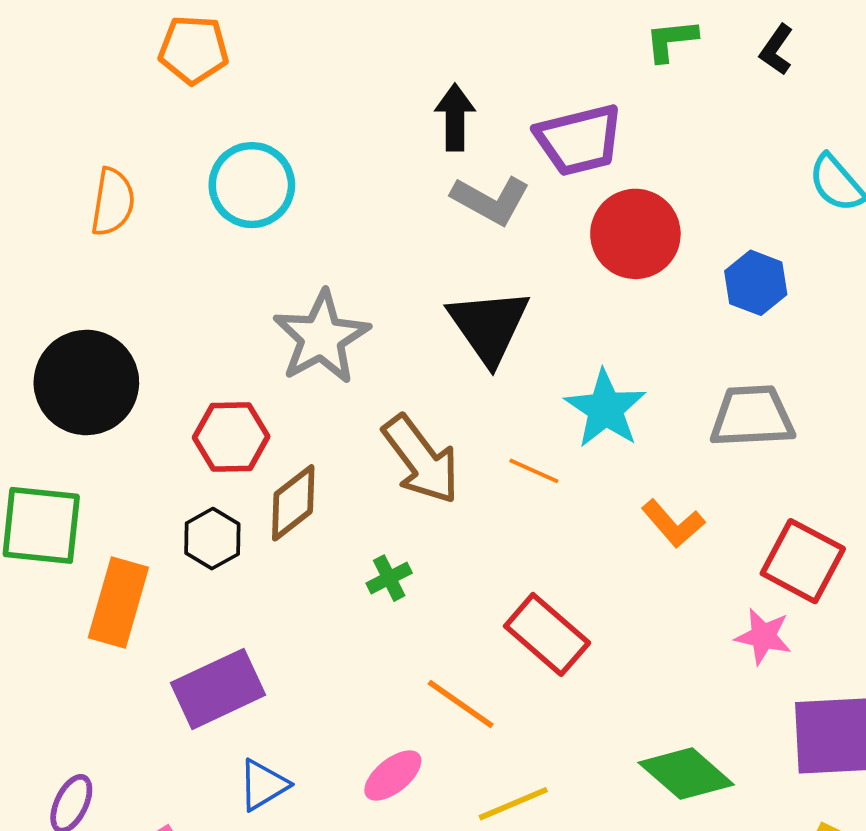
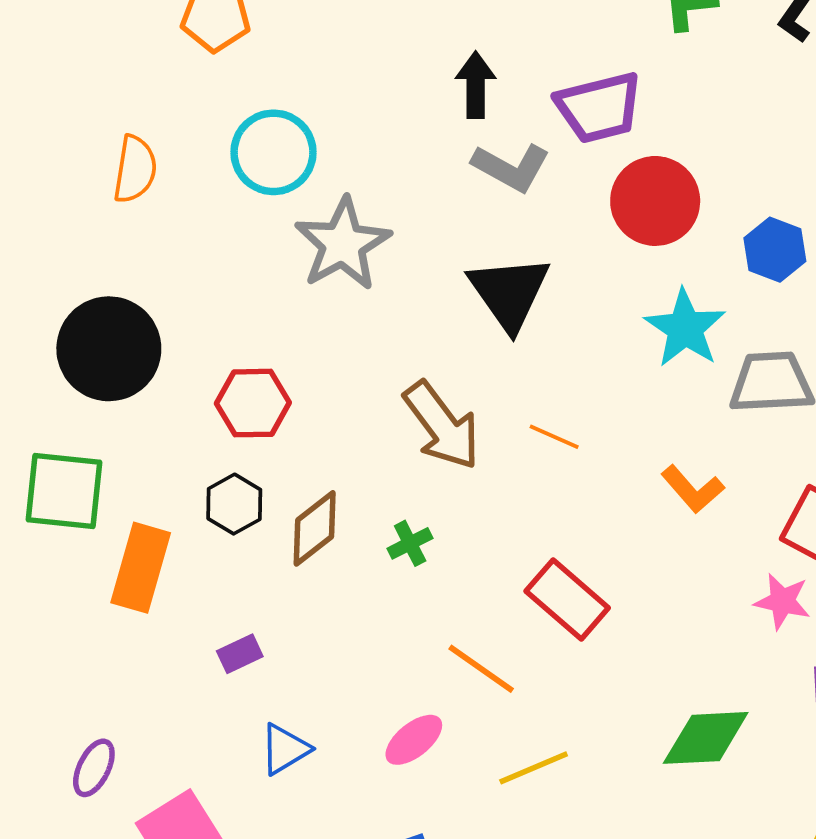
gray star: (321, 337) -> (343, 244), moved
cyan star: (605, 409) -> (685, 328), moved
brown diamond: (293, 503) -> (315, 528), moved
purple rectangle: (218, 689) -> (240, 654), size x0.5
green diamond: (686, 774) -> (706, 738), turned -44

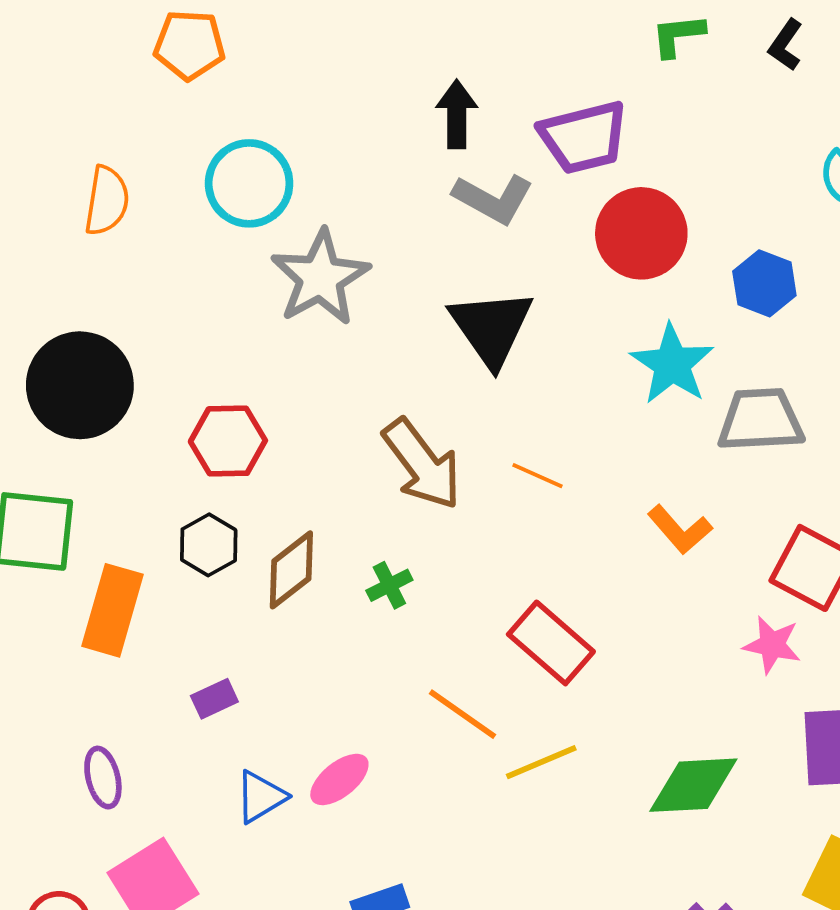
pink ellipse: (414, 740) -> (339, 779), moved
purple ellipse: (94, 768) -> (103, 778), moved, turned -40
yellow line: (534, 768) -> (541, 762), moved

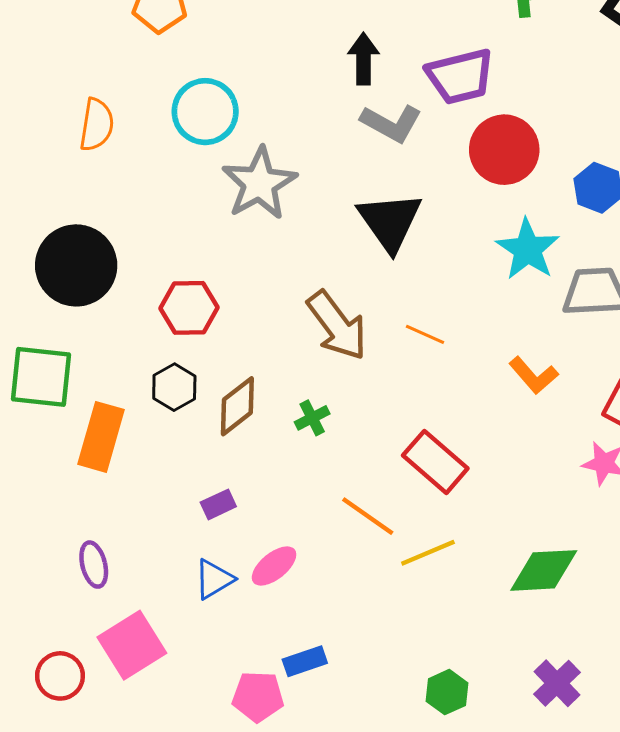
purple rectangle: (214, 699) -> (218, 504), moved

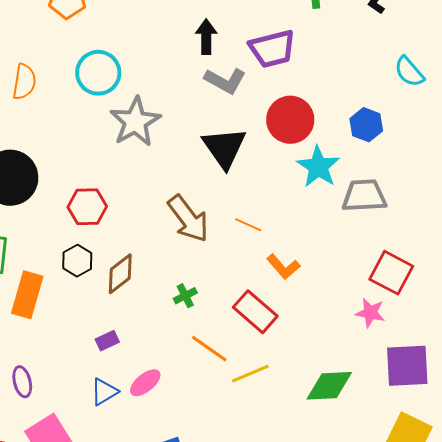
red circle: (504, 150) -> (290, 120), moved
orange L-shape: (534, 375) -> (283, 267), moved
green cross: (312, 418) -> (185, 296), moved

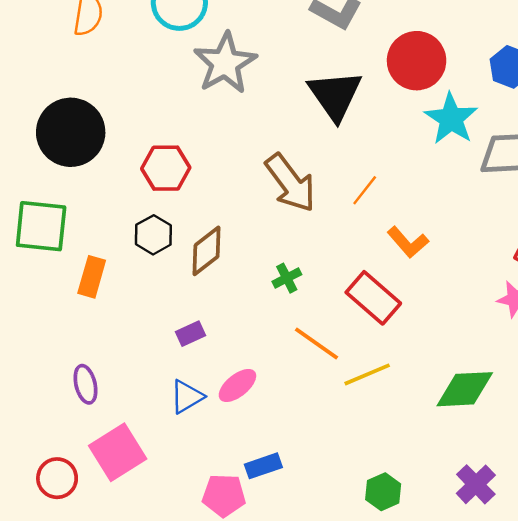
orange line: (248, 225) -> (365, 190), turned -76
orange rectangle: (27, 295) -> (92, 277), size x0.7

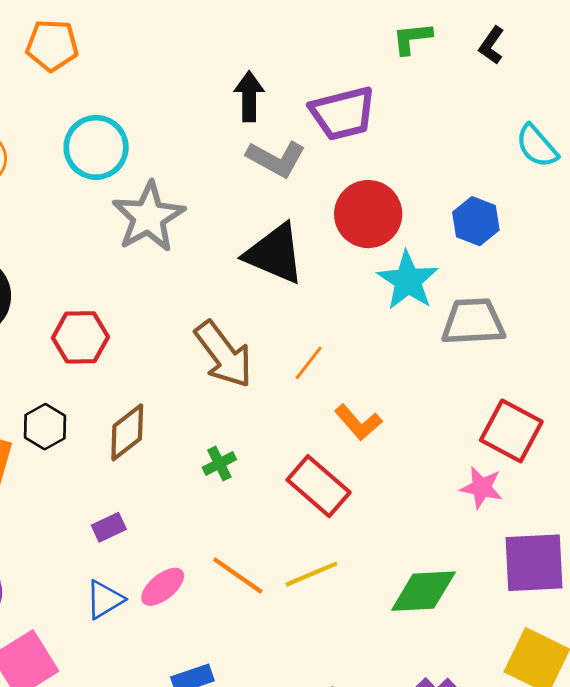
black triangle: (335, 95) -> (275, 254), turned -32
black hexagon: (153, 235) -> (45, 427), moved
orange line: (316, 344) -> (238, 575), moved

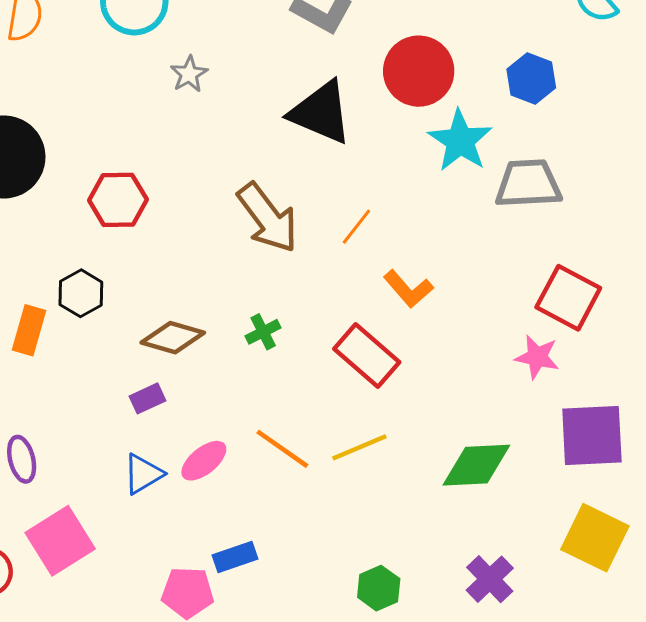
gray star: (148, 217) -> (189, 74), size x0.5
brown diamond: (127, 432) -> (173, 338), moved, turned 54

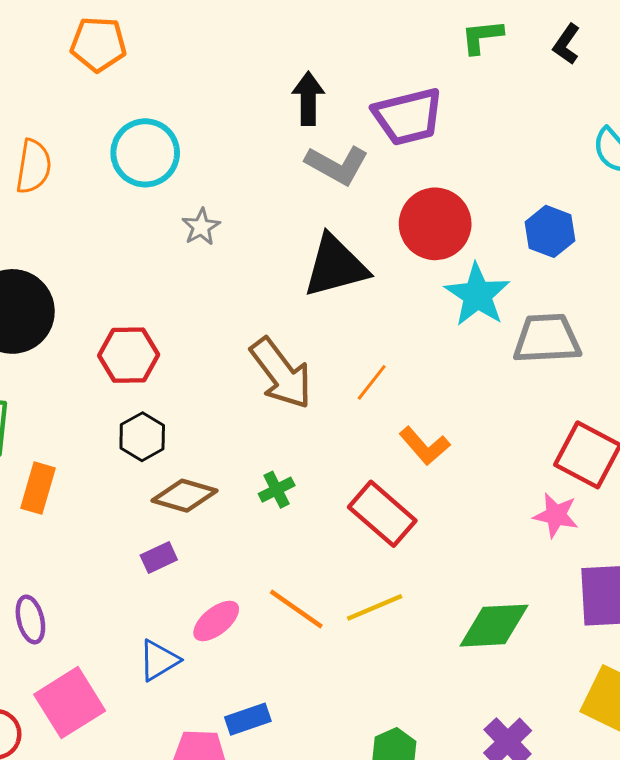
black triangle: (321, 113) -> (335, 266), turned -38
black hexagon: (81, 293) -> (142, 437), moved
blue triangle: (143, 474) -> (159, 660), moved

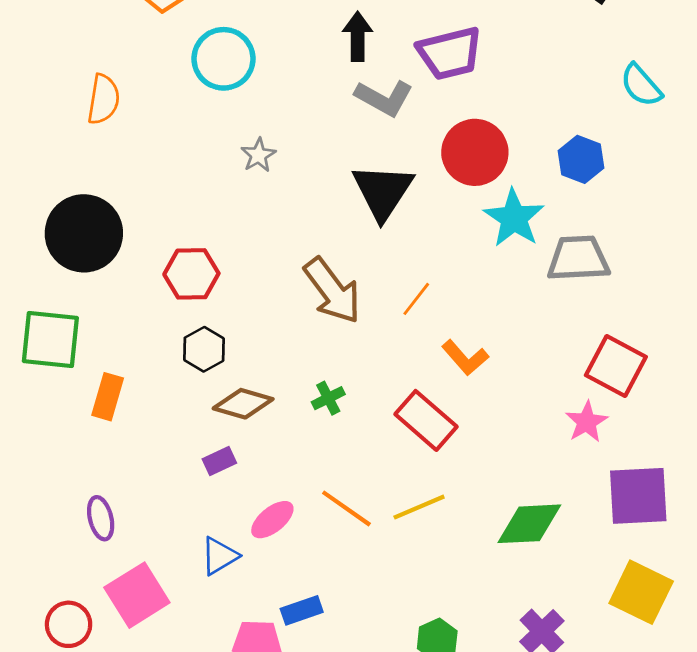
cyan circle: (145, 153) -> (224, 59), moved
black triangle: (335, 266) -> (383, 191), turned -42
pink star: (556, 515) -> (587, 422), turned 30

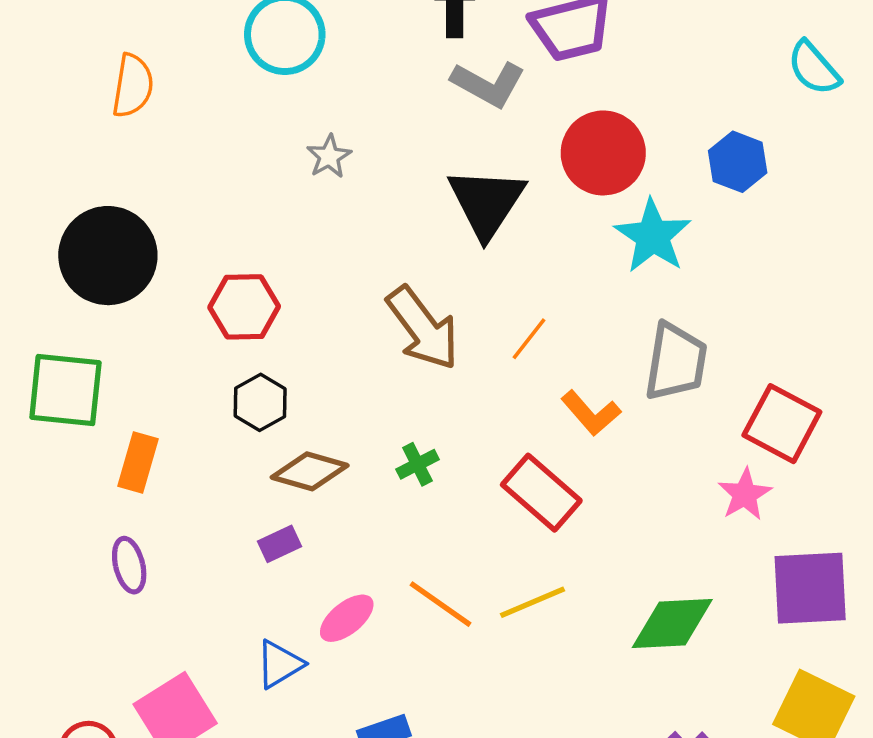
gray trapezoid: (578, 258) -> (676, 362), moved, turned 102
purple ellipse: (101, 518) -> (129, 565), moved

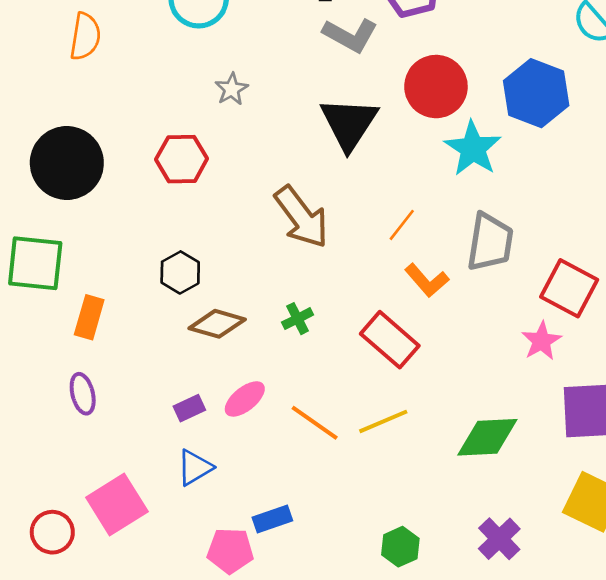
blue hexagon: (738, 162) -> (536, 93), size x1.5
red hexagon: (244, 307) -> (182, 159), moved
orange line: (529, 339) -> (402, 225), moved
purple rectangle: (280, 544) -> (189, 408), moved
pink ellipse: (347, 618) -> (245, 399), moved

